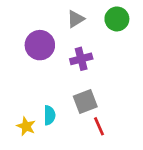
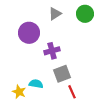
purple cross: (81, 59) -> (52, 51), moved
cyan semicircle: (49, 115) -> (36, 84), turned -80

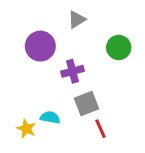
green circle: (85, 14) -> (119, 47), moved

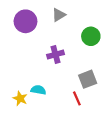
purple circle: (40, 46) -> (26, 21), moved
gray square: (86, 103) -> (88, 79), moved

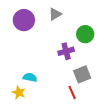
purple cross: (56, 55) -> (66, 51), moved
cyan semicircle: (38, 90) -> (30, 77), moved

